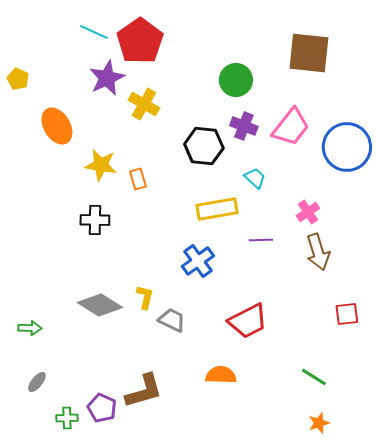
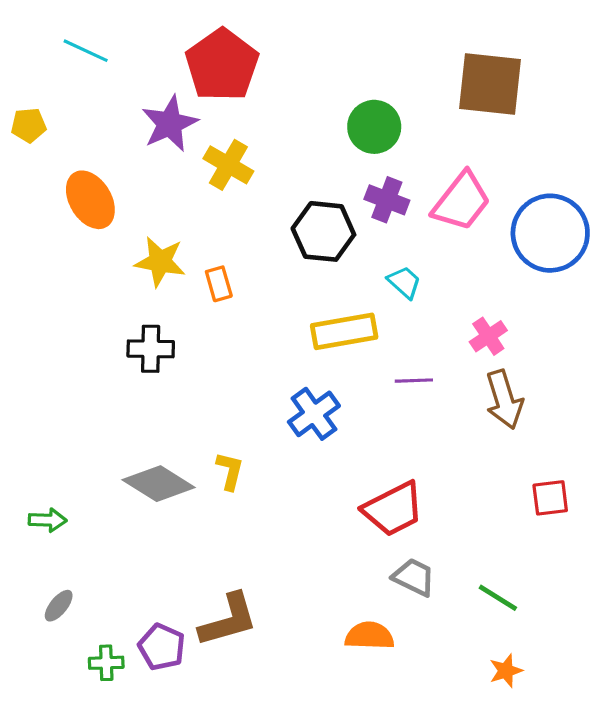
cyan line: (94, 32) -> (86, 51), moved
yellow pentagon: (18, 79) -> (29, 125), turned -30
gray trapezoid: (172, 320) -> (414, 577), moved
orange semicircle: (221, 375) -> (369, 636), moved

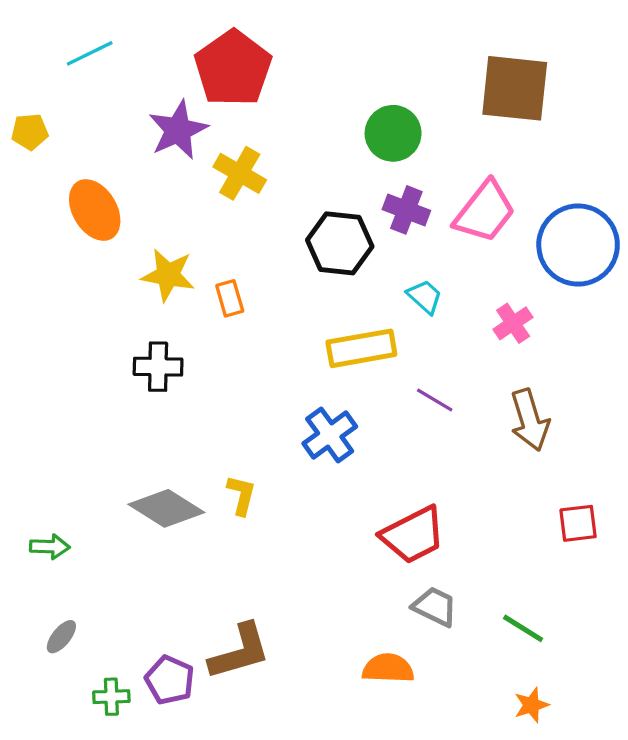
cyan line: (86, 51) -> (90, 53), turned -51
pink cross: (488, 336) -> (513, 323), moved
purple line: (414, 381) -> (435, 400), turned 33

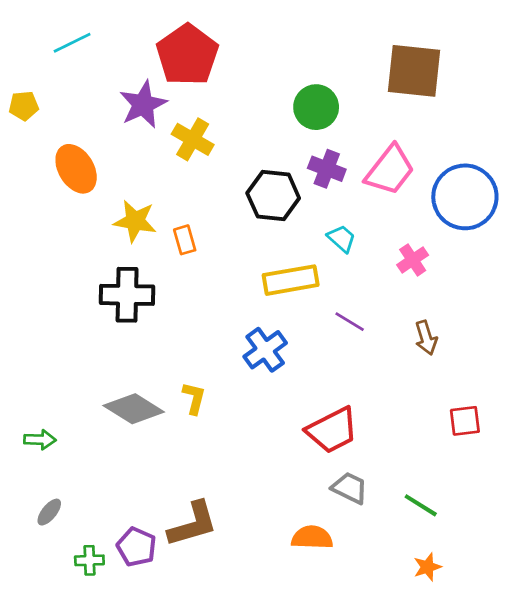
black cross: (158, 367) -> (127, 295), size x1.4
brown arrow: (530, 420) -> (426, 338), size x0.7

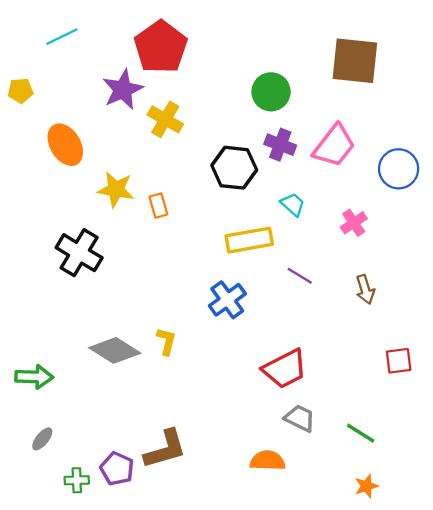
blue circle: (465, 197) -> (399, 169), size x0.7
black cross: (127, 295) -> (79, 253), moved, turned 30
green arrow: (40, 440) -> (34, 377), size x1.4

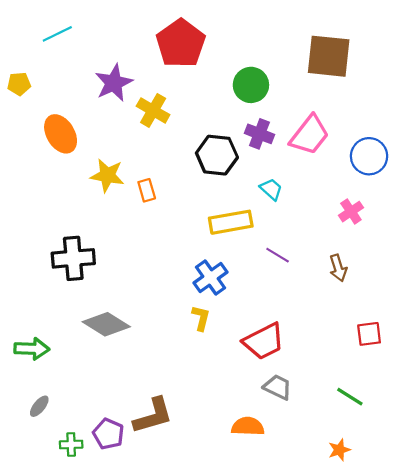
red pentagon: (161, 47) -> (181, 43), moved
pink cross: (354, 223) -> (351, 212), moved
black cross: (79, 253) -> (73, 258), moved, turned -36
yellow L-shape: (166, 341) -> (201, 318), moved
green line: (361, 433) -> (350, 397), moved

